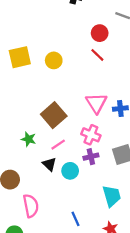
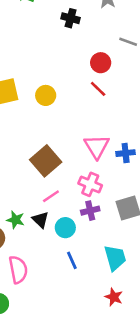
green star: (29, 139) -> (16, 220), moved
blue line: (76, 219) -> (72, 260), moved

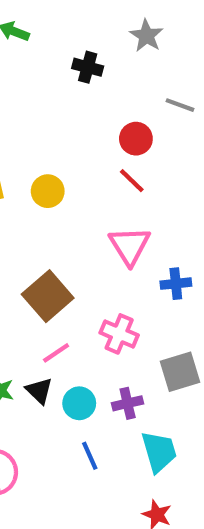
pink triangle: (97, 146) -> (130, 246), moved
purple cross: (90, 211) -> (128, 403), moved

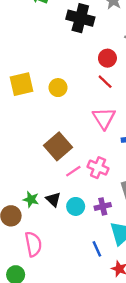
black cross: (88, 67) -> (80, 18), size x1.6
pink line: (56, 353) -> (73, 171), moved
blue line: (90, 456) -> (97, 249), moved

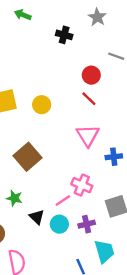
black cross: (80, 18) -> (64, 35), size x0.6
brown square: (58, 146) -> (27, 157), moved
pink line: (73, 171) -> (63, 200), moved
green star: (31, 199) -> (14, 198), moved

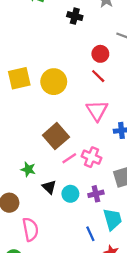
yellow circle: (42, 105) -> (54, 82), size x1.5
brown square: (27, 157) -> (56, 136), moved
pink line: (63, 200) -> (69, 158), moved

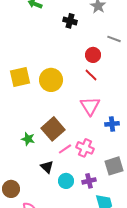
green star: (28, 169) -> (28, 139), moved
black triangle: (49, 187) -> (47, 167), moved

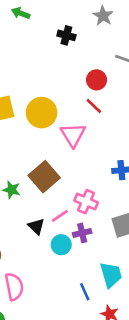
pink triangle: (90, 106) -> (73, 135), moved
pink line: (65, 149) -> (60, 216), moved
purple cross: (89, 181) -> (82, 233), moved

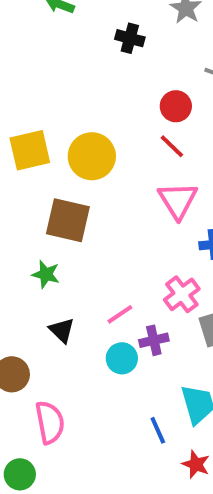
pink triangle: (73, 135) -> (178, 200), moved
brown square: (44, 177) -> (68, 220), moved, turned -36
pink cross: (86, 202) -> (182, 294), moved, turned 30
black triangle: (36, 226) -> (62, 330), moved

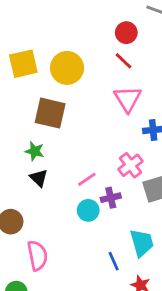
black triangle: (62, 330) -> (39, 178), moved

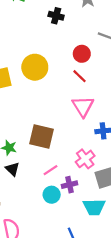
yellow circle: (67, 68) -> (35, 67), moved
brown square: (50, 113) -> (42, 137), moved
cyan trapezoid: (142, 243) -> (94, 207), moved, turned 105

